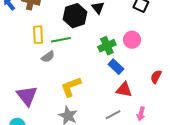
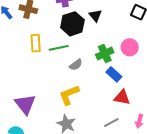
gray semicircle: (48, 57) -> (76, 65), moved

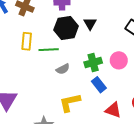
yellow L-shape: (69, 95) -> (70, 102), moved
red triangle: (122, 97) -> (113, 110), moved

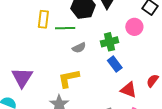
pink circle: (119, 60) -> (134, 27), moved
yellow L-shape: (70, 102) -> (69, 78), moved

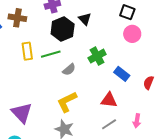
pink circle: (134, 27) -> (132, 34), moved
blue rectangle: (115, 64) -> (122, 74), moved
red triangle: (129, 90) -> (109, 100), moved

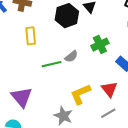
green line: (51, 54) -> (52, 64), moved
red triangle: (109, 100) -> (109, 89), turned 42
yellow L-shape: (67, 102) -> (81, 94), moved

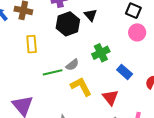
yellow L-shape: (81, 94) -> (81, 86), moved, turned 85

